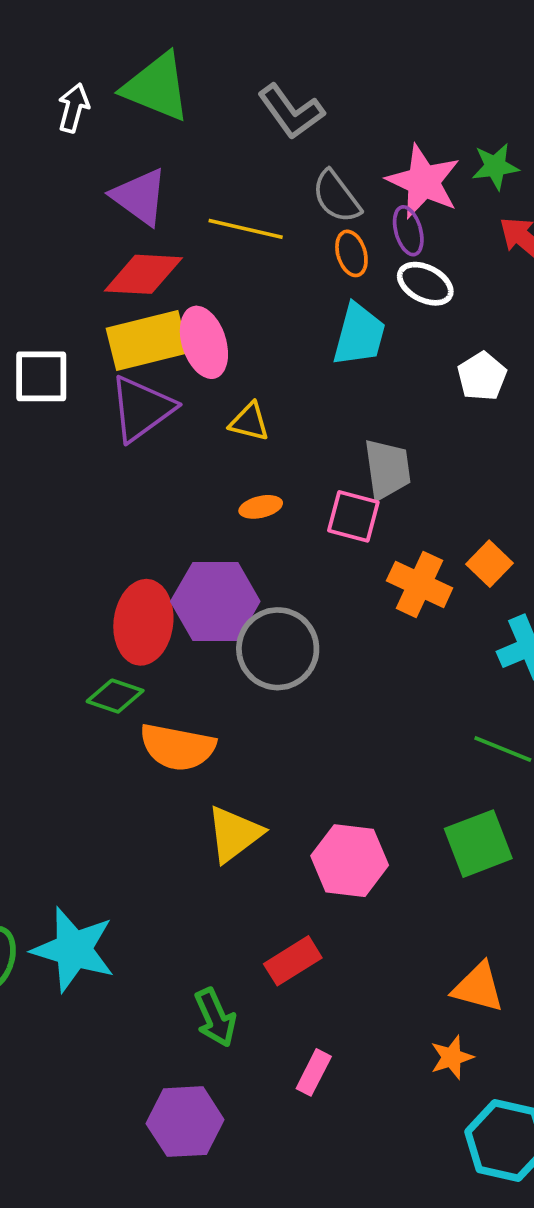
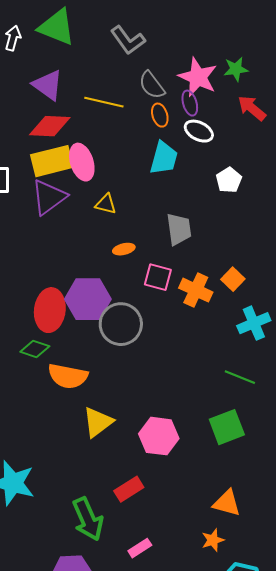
orange ellipse: (261, 507) -> (124, 249), moved
pink square: (353, 516) -> (158, 277), moved
green arrow: (215, 1018) -> (88, 519), size x1.4
pink rectangle: (314, 1072) -> (140, 548), turned 30

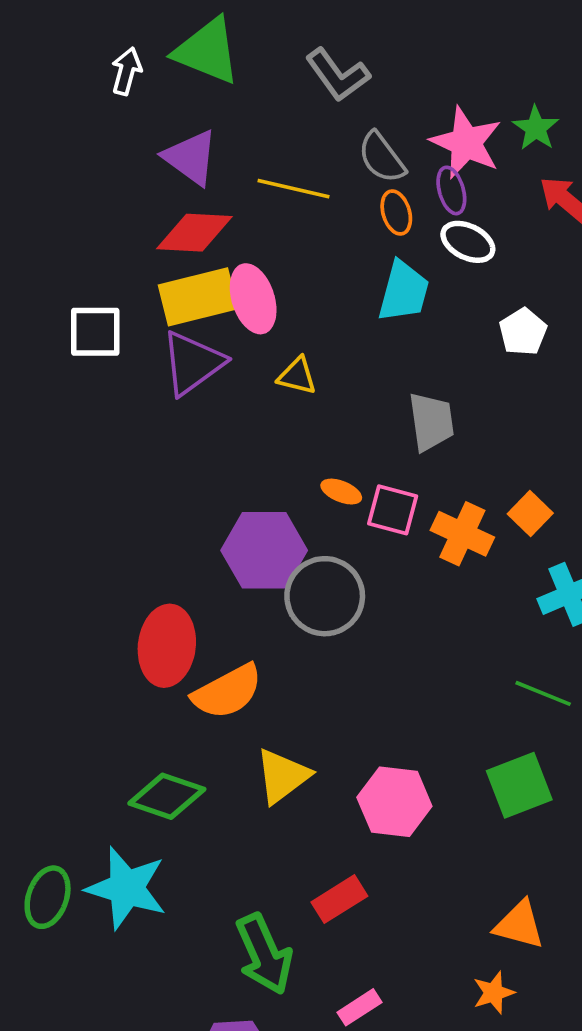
green star: (236, 69) -> (536, 128), turned -30
orange ellipse: (124, 249) -> (341, 492), moved, turned 35
red ellipse: (50, 310) -> (167, 646), moved
green diamond: (35, 349) -> (167, 796), moved, size x1.4
orange semicircle: (68, 376) -> (227, 692), turned -39

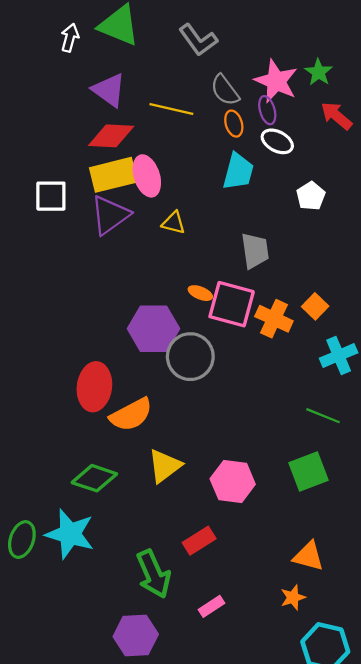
pink square: (393, 510) -> (232, 304), size x1.5

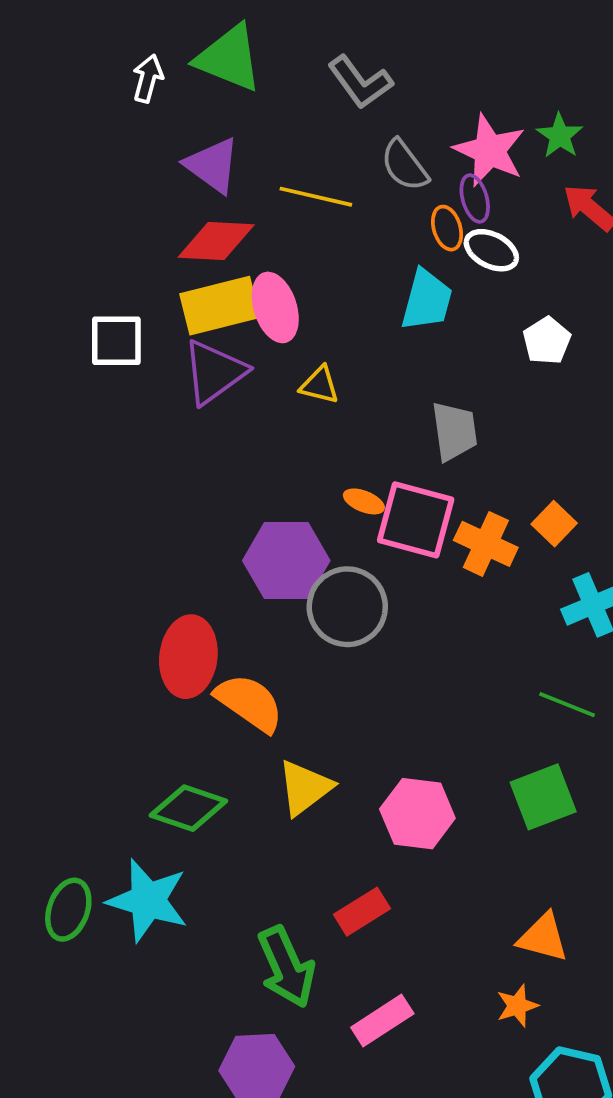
orange ellipse: (234, 124) -> (447, 228), moved
orange semicircle: (131, 415) -> (249, 703), turned -117
pink rectangle: (211, 606) -> (382, 1020), size x1.4

